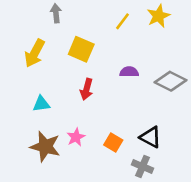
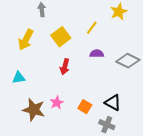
yellow line: (123, 21) -> (92, 28), moved
yellow square: (81, 49) -> (61, 37), turned 30
cyan triangle: (41, 104) -> (19, 78), moved

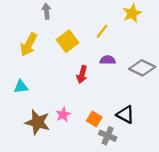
red arrow: (65, 67) -> (82, 75), moved
gray cross: (107, 125) -> (108, 136), moved

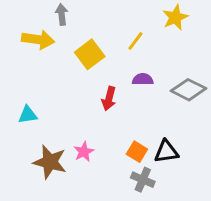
yellow arrow: (29, 44) -> (38, 40), moved, turned -110
black triangle: (125, 115) -> (166, 152), turned -36
orange square: (94, 119) -> (137, 152), moved

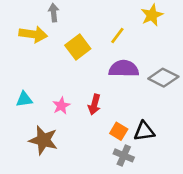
purple semicircle: (143, 79) -> (124, 69), size x1.6
red arrow: (109, 99) -> (94, 104), moved
pink star: (84, 152) -> (61, 106), moved

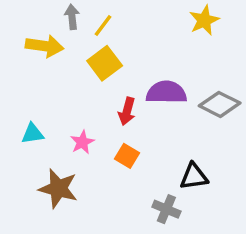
yellow line: (117, 36) -> (103, 25), moved
red arrow: (94, 104) -> (127, 111), moved
orange square: (119, 131) -> (127, 156), moved

